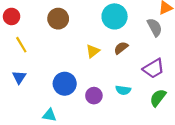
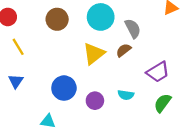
cyan circle: (115, 16) -> (101, 17), moved
gray semicircle: (155, 27) -> (133, 28), moved
yellow triangle: (93, 51) -> (94, 54), size x1.5

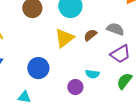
gray semicircle: (133, 28) -> (115, 29), moved, turned -42
purple circle: (95, 101) -> (75, 87), moved

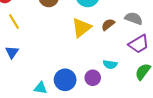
blue circle: (38, 68) -> (65, 80), moved

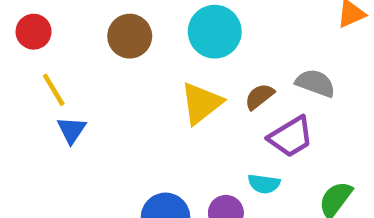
purple trapezoid: (139, 44) -> (291, 137), moved
blue triangle: (12, 52) -> (72, 130), moved

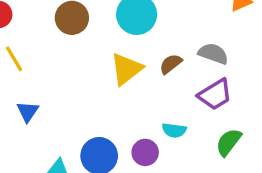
blue triangle: (72, 130) -> (28, 112), moved
purple trapezoid: (291, 137) -> (215, 95), moved

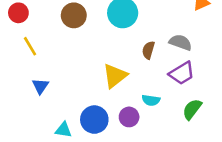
brown semicircle: (171, 64) -> (148, 50), turned -36
yellow triangle: (126, 69) -> (115, 76), moved

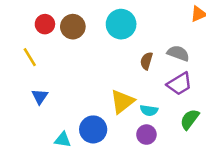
red circle: (18, 13) -> (45, 24), moved
yellow triangle: (115, 76) -> (122, 102), moved
purple circle: (129, 117) -> (146, 135), moved

